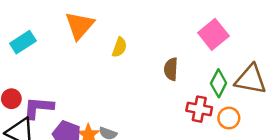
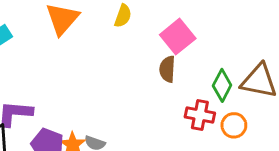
pink square: (213, 34) -> (178, 37), moved
yellow semicircle: (119, 47) -> (123, 16), moved

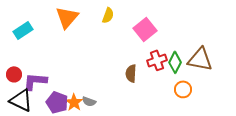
brown semicircle: (167, 69) -> (131, 73), moved
red cross: (200, 115) -> (157, 60), moved, turned -30

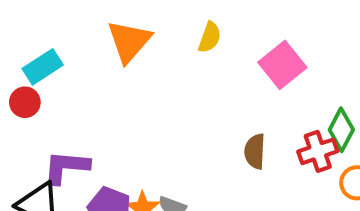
red cross: (157, 60) -> (318, 151), moved
red circle: (14, 74) -> (25, 102), moved

